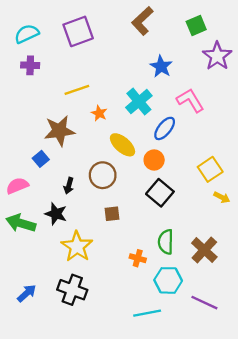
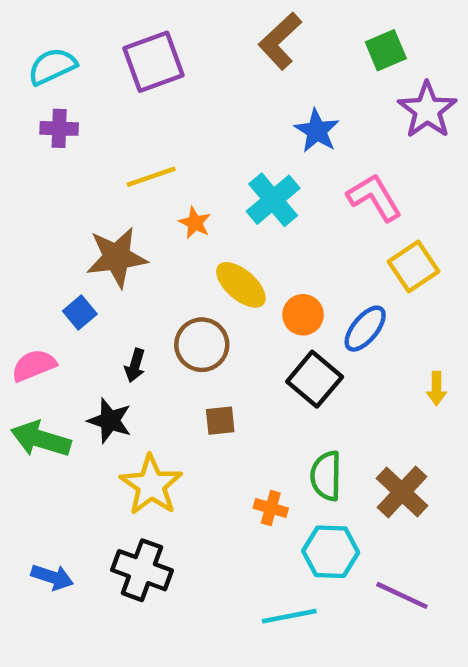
blue ellipse: (165, 128) -> (365, 329), moved
yellow square: (210, 169) -> (413, 266), moved
yellow arrow: (222, 197) -> (436, 388), turned 63
blue arrow: (27, 293) -> (52, 577), turned 60

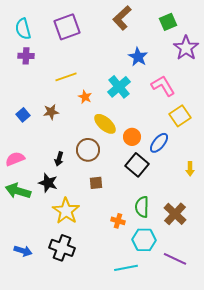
cyan semicircle: (52, 66) -> (23, 29), turned -80
brown star: (117, 257) -> (51, 112), size x0.6
blue square: (80, 312) -> (23, 115), moved

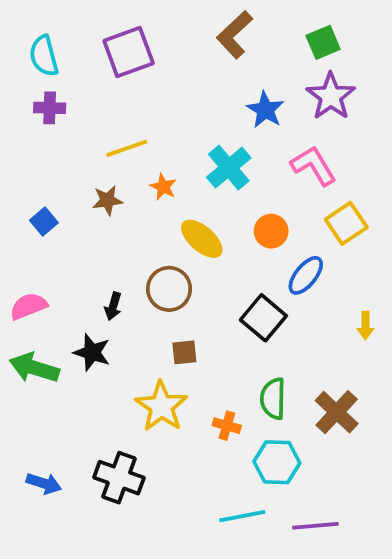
purple star: (186, 48) -> (331, 96), moved
brown star: (51, 112) -> (107, 200), moved
orange circle: (132, 137) -> (271, 231), moved
yellow star: (66, 211) -> (161, 406), moved
purple line: (175, 259) -> (315, 526), moved, turned -30

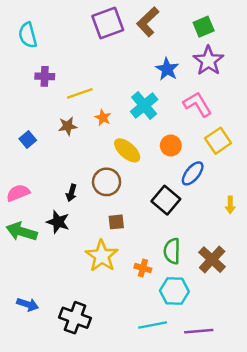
purple square: (129, 52) -> (108, 23), moved
purple cross: (50, 108) -> (45, 76), moved
black cross: (119, 478) -> (75, 318), moved

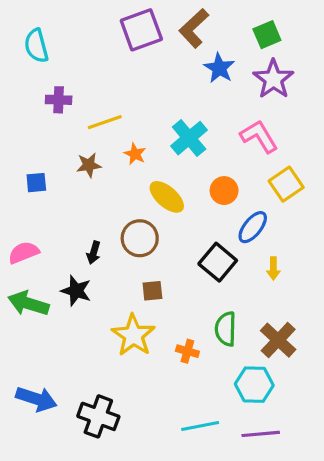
blue star: (167, 69) -> (219, 68), moved
blue square: (28, 139) -> (36, 183), turned 35
yellow arrow: (230, 205) -> (273, 268), moved
cyan hexagon: (174, 291) -> (254, 385), moved
blue arrow: (28, 304) -> (36, 399), size x1.4

